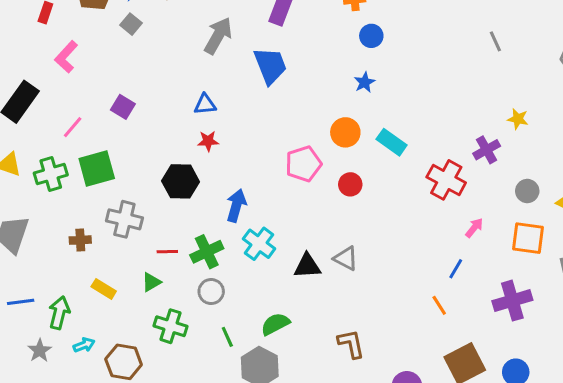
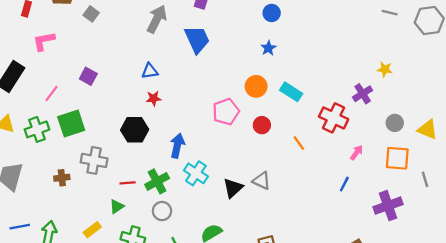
gray line: (495, 41) -> (390, 13), moved, turned -49
pink L-shape: (66, 57) -> (44, 41), turned 40
black triangle: (307, 266) -> (233, 188), turned -35
yellow rectangle: (104, 289) -> (92, 230), moved, turned -66
orange line: (439, 305) -> (299, 143), moved

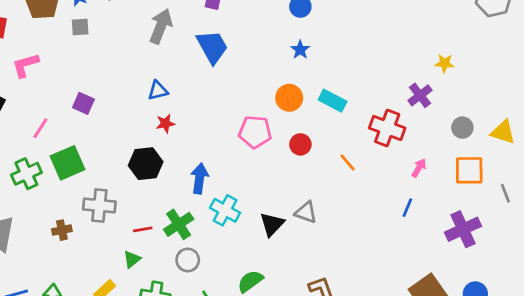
gray square: (91, 14) -> (80, 27), turned -35
pink pentagon: (226, 112) -> (255, 132), turned 30

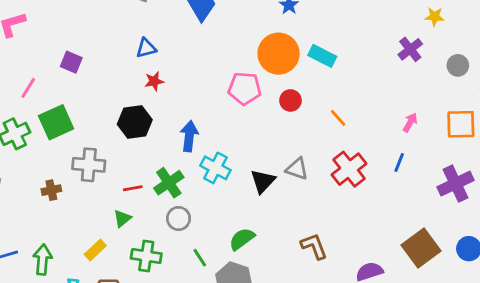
orange circle: (289, 98) -> (279, 54), size x1.5
red cross: (387, 128) -> (349, 169), moved, turned 32
gray circle: (462, 128) -> (458, 65), moved

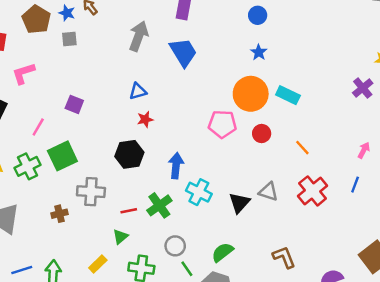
gray circle: (179, 218) -> (175, 246), moved

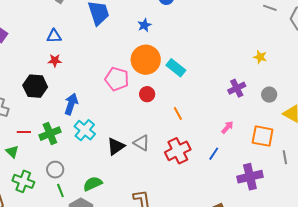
blue star: (259, 52) -> (144, 25), moved
purple cross: (363, 88) -> (237, 88), moved
green triangle: (120, 237) -> (12, 152), turned -48

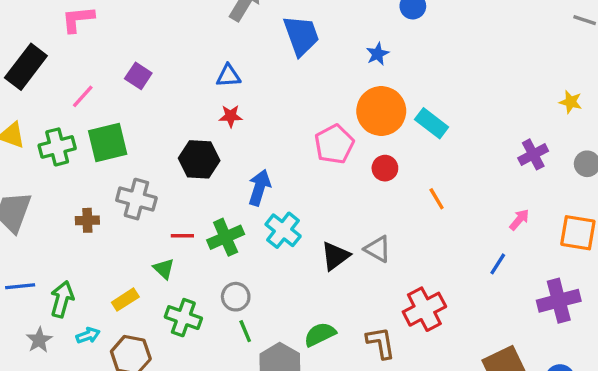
pink pentagon: (117, 79) -> (334, 144), turned 30
red cross: (178, 151) -> (424, 309), moved
green semicircle: (93, 184) -> (320, 334), moved

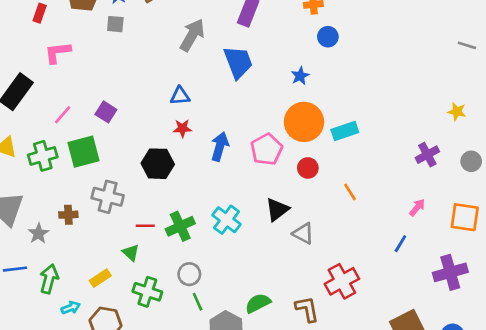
purple square: (138, 76) -> (106, 112), moved
cyan rectangle: (432, 123) -> (345, 131), turned -55
blue arrow: (259, 188) -> (220, 146), moved
black triangle: (335, 256) -> (277, 210), moved
gray star: (39, 340) -> (38, 234), moved

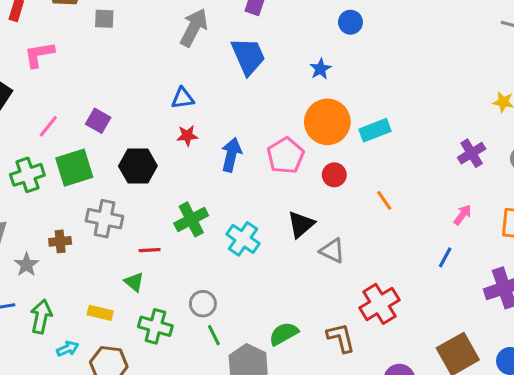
black hexagon: (158, 164) -> (138, 166), moved
green cross: (180, 226) -> (191, 219), moved
yellow rectangle: (100, 278) -> (100, 313), turned 50

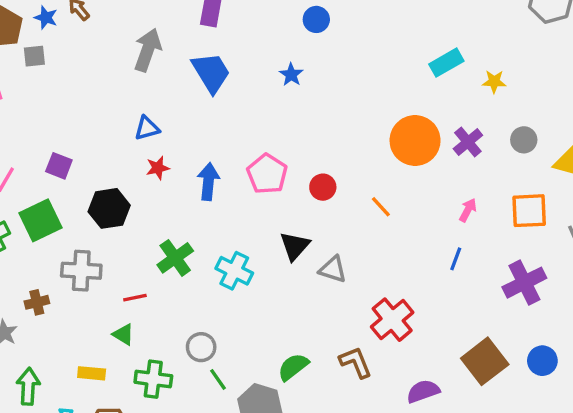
gray square: (104, 19) -> (34, 56), moved
orange circle: (327, 122) -> (415, 140), moved
cyan rectangle: (375, 130) -> (446, 63), moved

